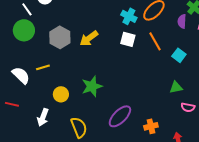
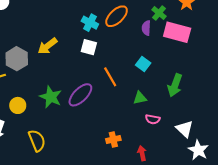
gray hexagon: (60, 37) -> (17, 59), moved
orange line: (155, 41) -> (110, 77), moved
green star: (92, 86) -> (51, 97), turned -30
purple ellipse: (120, 116) -> (80, 95), moved

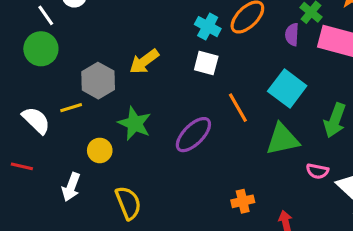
cyan square: (143, 64) -> (287, 89), size x1.6
green star: (51, 97) -> (135, 123), moved
green triangle: (140, 98) -> (282, 139), size x1.6
pink semicircle: (153, 119) -> (317, 171), moved

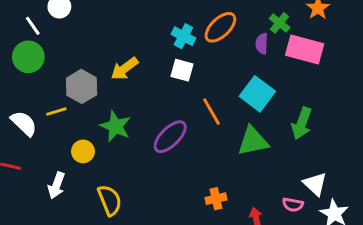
pink semicircle: (317, 171) -> (293, 205), moved

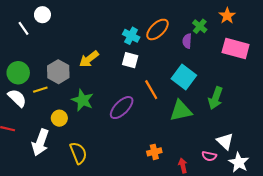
pink rectangle: (305, 49) -> (236, 48), moved
green circle: (28, 57) -> (18, 73), moved
white arrow: (56, 185) -> (40, 142), size x1.4

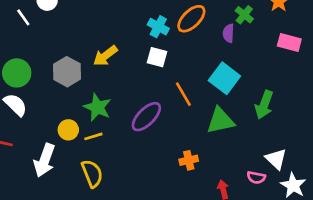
pink rectangle: (236, 48) -> (289, 43), size x0.7
yellow line: (40, 90) -> (93, 136), moved
orange cross: (154, 152) -> (189, 160), moved

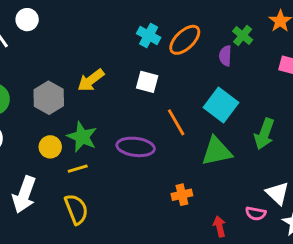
cyan cross: (158, 27) -> (149, 35), moved
purple ellipse: (146, 117) -> (136, 147), turned 52
yellow circle: (68, 130) -> (50, 147), moved

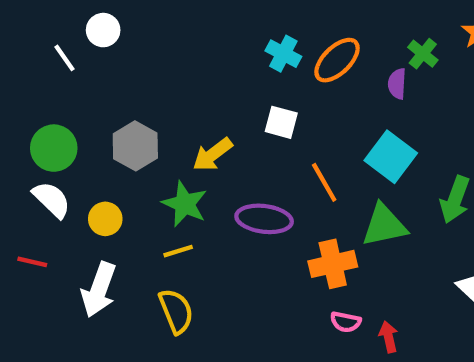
yellow arrow: (91, 80) -> (213, 154), moved
yellow circle: (50, 147) -> (105, 219), moved
orange cross: (182, 195) -> (333, 264), moved, size x1.5
pink semicircle: (256, 213) -> (346, 322), moved

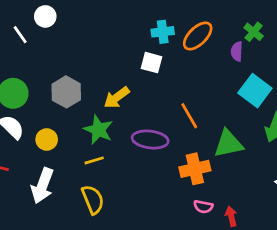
cyan cross: (283, 54) -> (163, 32), turned -35
white square: (281, 122) -> (152, 63), moved
cyan square: (391, 157) -> (255, 91), moved

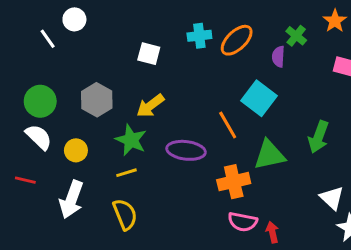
white square: (152, 63) -> (149, 54), moved
cyan square: (255, 91) -> (259, 98), moved
pink semicircle: (203, 207) -> (243, 222), size x1.4

